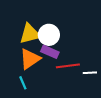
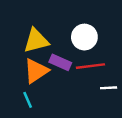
white circle: (49, 35) -> (84, 37), moved
red line: (68, 66) -> (90, 66), moved

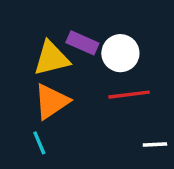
purple rectangle: (60, 62) -> (82, 43), moved
white line: (109, 88) -> (155, 145), moved

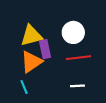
purple rectangle: (82, 43) -> (45, 49), moved, turned 54
white line: (155, 145) -> (77, 86), moved

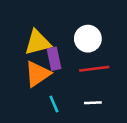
cyan line: (24, 87) -> (54, 104), moved

